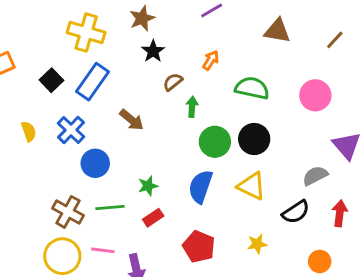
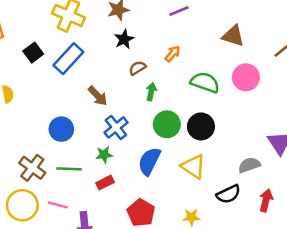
pink circle: (315, 95) -> (246, 77), moved
blue cross: (71, 130) -> (116, 127), moved

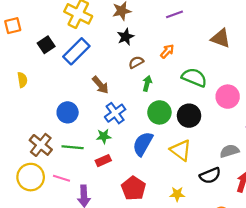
pink circle: (246, 77) -> (228, 97), moved

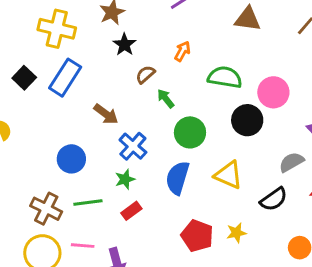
green arrow: (147, 83) -> (166, 99), turned -40
black circle: (189, 116) -> (247, 120), moved
red pentagon: (133, 188) -> (197, 236), moved

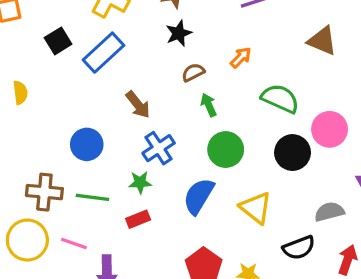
brown cross: (46, 209) -> (44, 192), turned -36

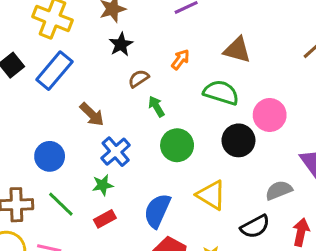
brown triangle: (322, 41) -> (237, 50), moved
blue semicircle: (199, 196) -> (157, 211), moved
green line: (92, 197) -> (61, 204), turned 44

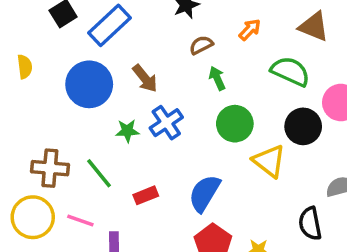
blue circle: (50, 156) -> (89, 84), moved, size x1.4
green star: (103, 185) -> (127, 131), moved
yellow triangle: (211, 195) -> (269, 161), moved
black semicircle: (255, 227) -> (310, 224), turned 100

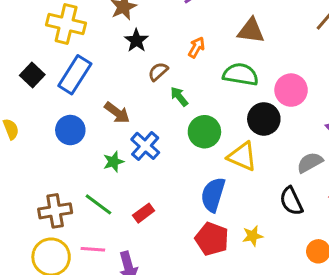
blue circle: (89, 84) -> (70, 130), size x0.7
blue semicircle: (204, 193) -> (213, 195), moved

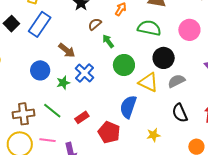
pink circle: (291, 90) -> (189, 30), moved
blue circle: (70, 130) -> (40, 70), moved
gray semicircle: (310, 163) -> (176, 81), moved
red pentagon: (212, 239) -> (109, 132), moved

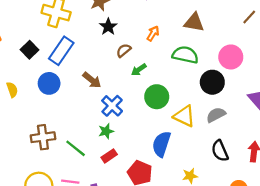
green arrow: (108, 41) -> (139, 70), turned -88
black circle: (164, 58) -> (212, 82), moved
blue circle: (40, 70) -> (49, 83), moved
green star: (63, 83) -> (106, 131), moved
brown cross: (23, 114) -> (43, 137), moved

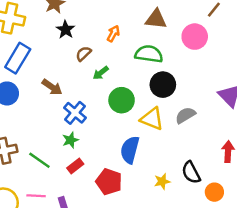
pink circle: (231, 57) -> (195, 37), moved
black circle: (212, 82) -> (163, 85), moved
black semicircle: (220, 151) -> (191, 172), moved

